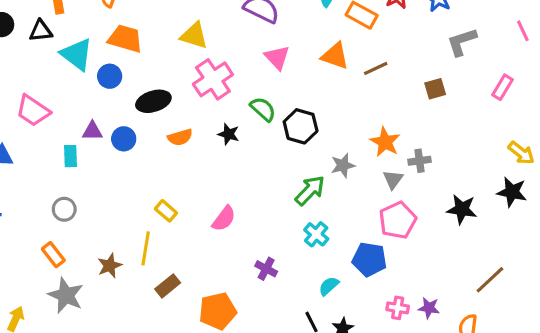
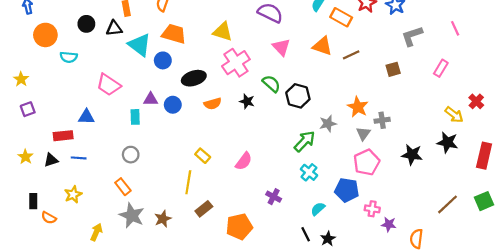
brown star: (110, 266) -> (163, 219), moved
brown line: (490, 280) -> (447, 204), moved
pink cross: (398, 308) -> (372, 209), moved

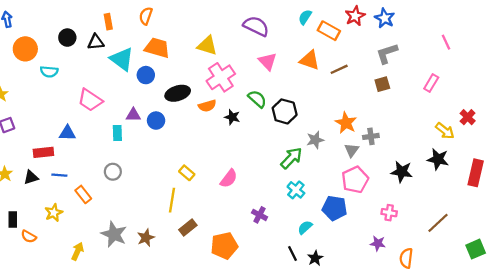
gray L-shape: (412, 36) -> (387, 53), moved
orange semicircle: (213, 104) -> (207, 106), moved
orange rectangle: (123, 187) -> (83, 194), moved
green square: (484, 201) -> (476, 249), moved
pink cross: (372, 209) -> (389, 213), moved

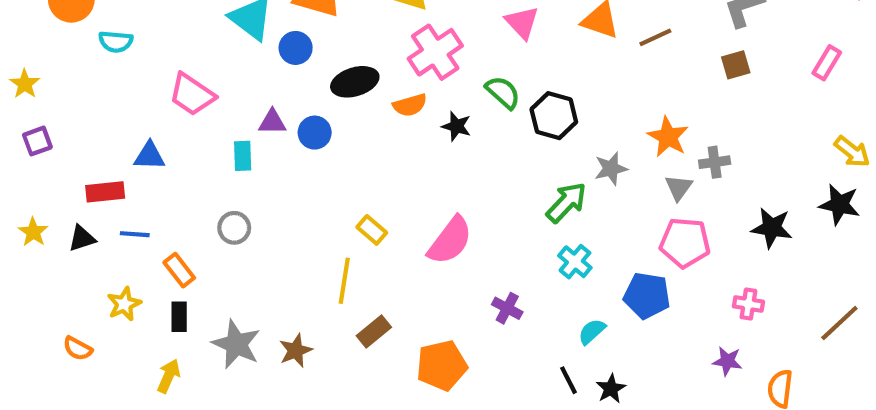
pink semicircle: (229, 179) -> (450, 241), size x1.4
pink pentagon: (355, 180) -> (685, 243), turned 30
black rectangle: (13, 219) -> (179, 317), moved

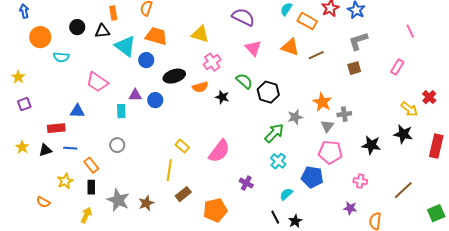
pink cross: (435, 52) -> (212, 62), size x0.7

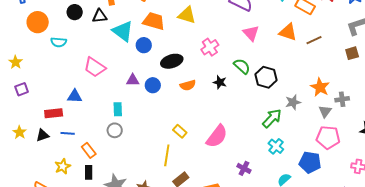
yellow triangle: (200, 34) -> (187, 15), moved
orange semicircle: (200, 87) -> (188, 85), moved
cyan rectangle: (121, 111) -> (118, 109), moved

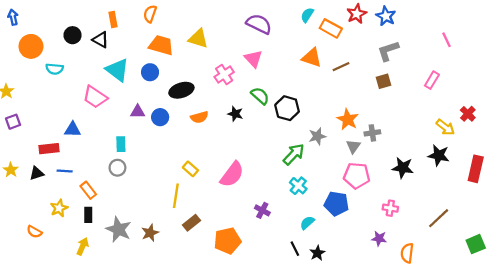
black triangle: (100, 16) -> (101, 40), turned 35
cyan triangle: (123, 31) -> (117, 70), moved
pink triangle: (251, 33) -> (253, 59), moved

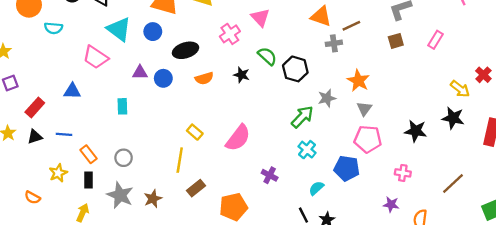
pink rectangle: (432, 80) -> (436, 40), moved
gray cross: (372, 133) -> (334, 43), moved
red rectangle: (49, 149) -> (35, 108), moved, turned -42
gray circle: (117, 168) -> (124, 158), moved

